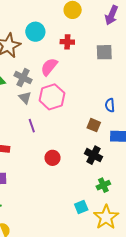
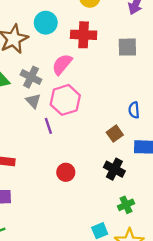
red cross: (67, 42) -> (84, 35), size x1.5
brown square: (94, 125) -> (115, 134), turned 32
purple line: (32, 126) -> (48, 126), moved

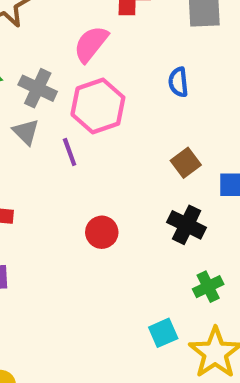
gray cross: (31, 77) -> (38, 88), moved
gray triangle: (33, 101) -> (26, 132), moved
blue semicircle: (134, 110) -> (178, 82), moved

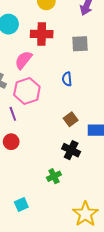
red circle: (102, 232) -> (11, 142), moved
green cross: (208, 287) -> (54, 176), moved
cyan square: (163, 333) -> (21, 204), moved

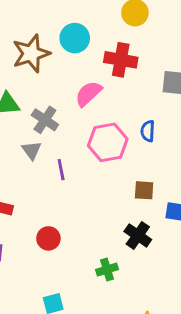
pink hexagon: (27, 91) -> (108, 142), moved
brown square: (71, 119) -> (144, 190), turned 32
red circle: (11, 142) -> (48, 238), moved

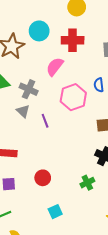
red circle: (48, 238) -> (43, 178), moved

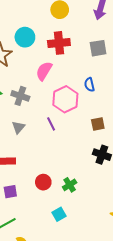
gray triangle: (23, 111) -> (18, 127), moved, turned 32
purple line: (45, 121) -> (51, 124), moved
green cross: (87, 183) -> (70, 185), moved

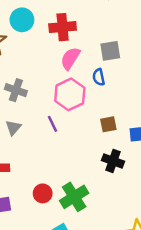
gray square: (98, 48) -> (110, 51), moved
pink semicircle: (44, 71) -> (70, 58), moved
green cross: (70, 185) -> (74, 197), size x1.6

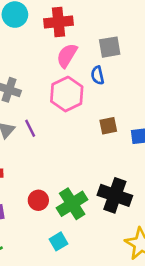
purple line: (52, 124) -> (30, 128), moved
black cross: (113, 161) -> (115, 195), moved, size x1.4

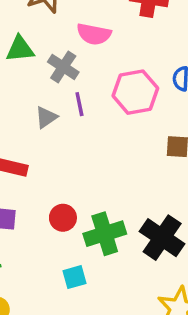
pink semicircle: (67, 55) -> (94, 34), moved, turned -125
purple line: (30, 128) -> (79, 104), moved

